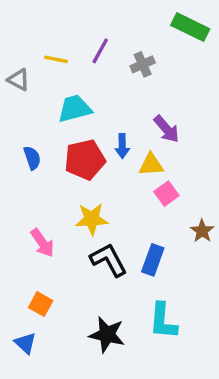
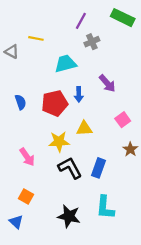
purple line: (100, 51) -> (81, 21), moved
cyan trapezoid: (75, 109) -> (66, 64), moved
yellow triangle: (151, 165) -> (84, 128), moved
pink square: (166, 194) -> (123, 120), moved

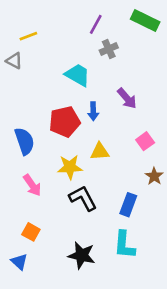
yellow line: (36, 38) -> (28, 36), moved, turned -32
cyan trapezoid: (66, 64) -> (78, 75), turned 45
blue semicircle: (21, 102) -> (24, 141), moved, size x1.5
blue rectangle: (98, 168) -> (128, 205), moved

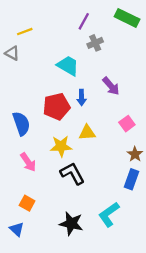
blue rectangle: (128, 205) -> (131, 179), moved
cyan L-shape: (124, 245) -> (109, 214), turned 50

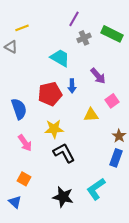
green rectangle: (127, 18) -> (112, 34), moved
pink square: (127, 124) -> (112, 101), moved
yellow triangle: (87, 133) -> (91, 115), moved

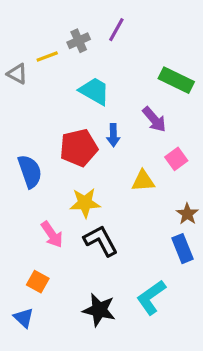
yellow line: (22, 28) -> (47, 56), moved
green rectangle: (112, 34) -> (176, 80), moved
gray cross: (84, 38) -> (79, 41), moved
pink arrow: (25, 143) -> (52, 234), moved
blue rectangle: (116, 158) -> (183, 249), turned -42

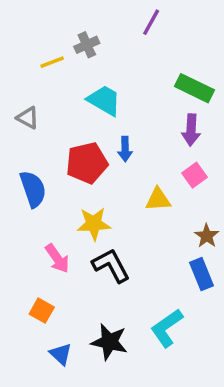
purple line: (116, 30) -> (151, 22), moved
gray triangle: (17, 74) -> (28, 118), moved
purple arrow: (154, 119) -> (191, 130), moved, turned 44
blue triangle: (24, 318) -> (61, 354), moved

